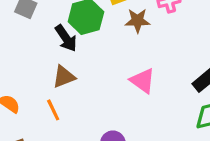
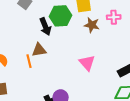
orange line: (53, 110) -> (29, 61), moved

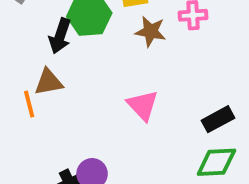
black arrow: (45, 27) -> (60, 36), turned 42

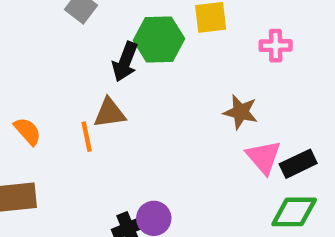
brown star: (151, 31) -> (241, 112), moved
pink triangle: (143, 105) -> (264, 157), moved

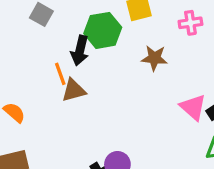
brown star: (241, 112) -> (154, 58), moved
orange line: (87, 137) -> (60, 74), moved

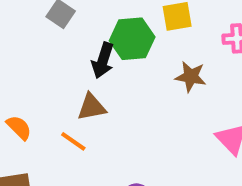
orange line: (60, 74) -> (73, 141), moved, turned -40

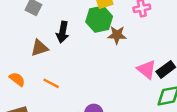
green hexagon: (132, 39) -> (99, 19), moved
brown triangle: (92, 107) -> (39, 48), moved

